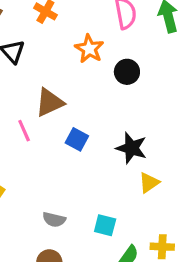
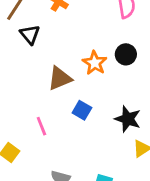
orange star: (89, 49) -> (95, 63), moved
pink line: (24, 131) -> (41, 126), moved

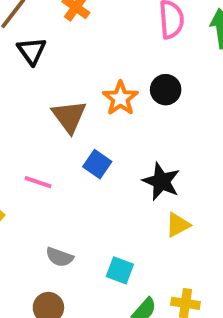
brown triangle: (60, 78) -> (69, 116), turned -48
pink line: (41, 126) -> (38, 182), turned -54

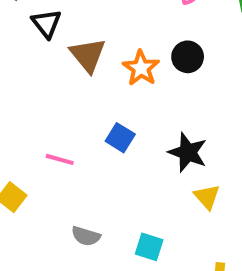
brown triangle: (69, 116) -> (88, 55), moved
yellow triangle: (178, 225) -> (207, 197), turned -40

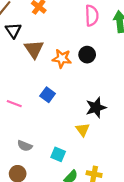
orange star: (141, 68) -> (62, 58), turned -30
black star: (188, 152) -> (96, 108), moved, turned 30
yellow triangle: (207, 197) -> (83, 130), moved

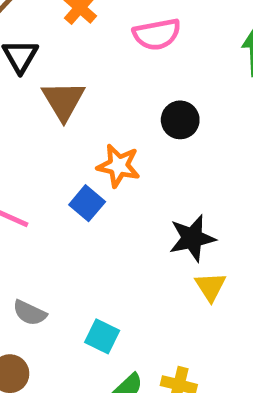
pink semicircle: (92, 16) -> (157, 34), moved, turned 78
orange star: (62, 58) -> (119, 166), moved
yellow triangle: (83, 130) -> (211, 287), moved

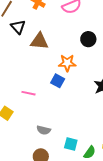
brown triangle: (63, 100) -> (39, 41), turned -42
cyan square: (102, 336) -> (71, 144), moved

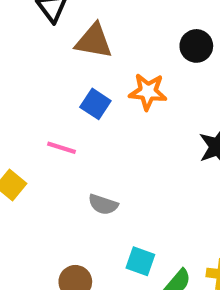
blue square: (58, 81) -> (95, 104), moved
gray semicircle: (44, 130) -> (103, 204), moved

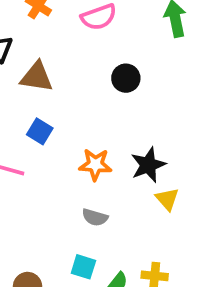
orange star: (148, 92) -> (95, 165), moved
gray semicircle: (103, 204) -> (95, 217), moved

